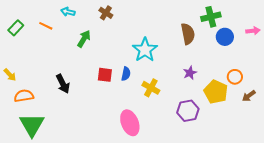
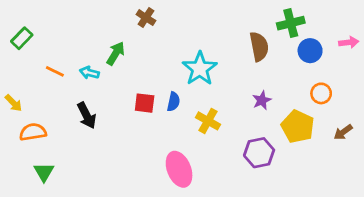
cyan arrow: (68, 12) -> (89, 73), moved
orange line: (46, 26) -> (55, 71), moved
orange circle: (235, 77) -> (321, 93), moved
green triangle: (32, 125) -> (44, 172), size x0.6

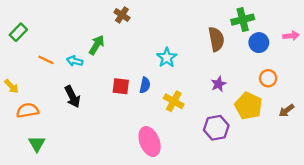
cyan star: (200, 69) -> (167, 58), size x0.7

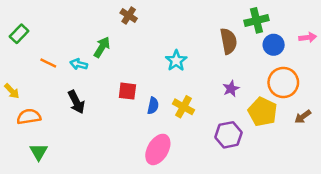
orange circle: (268, 78) -> (283, 82), size x1.6
blue semicircle: (145, 85) -> (153, 106), moved
pink ellipse: (150, 142) -> (158, 149), turned 52

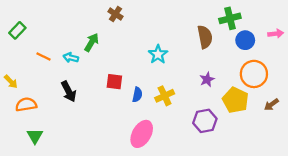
yellow cross: (183, 107) -> (165, 96), turned 36

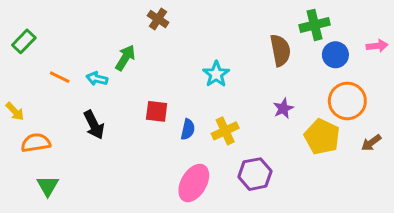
purple hexagon: (205, 121) -> (255, 174), moved

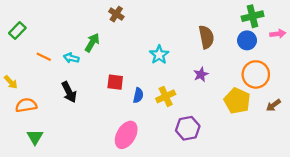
green cross: (315, 25) -> (253, 16), moved
purple star: (283, 108) -> (201, 74), moved
pink ellipse: (194, 183) -> (126, 135), moved

